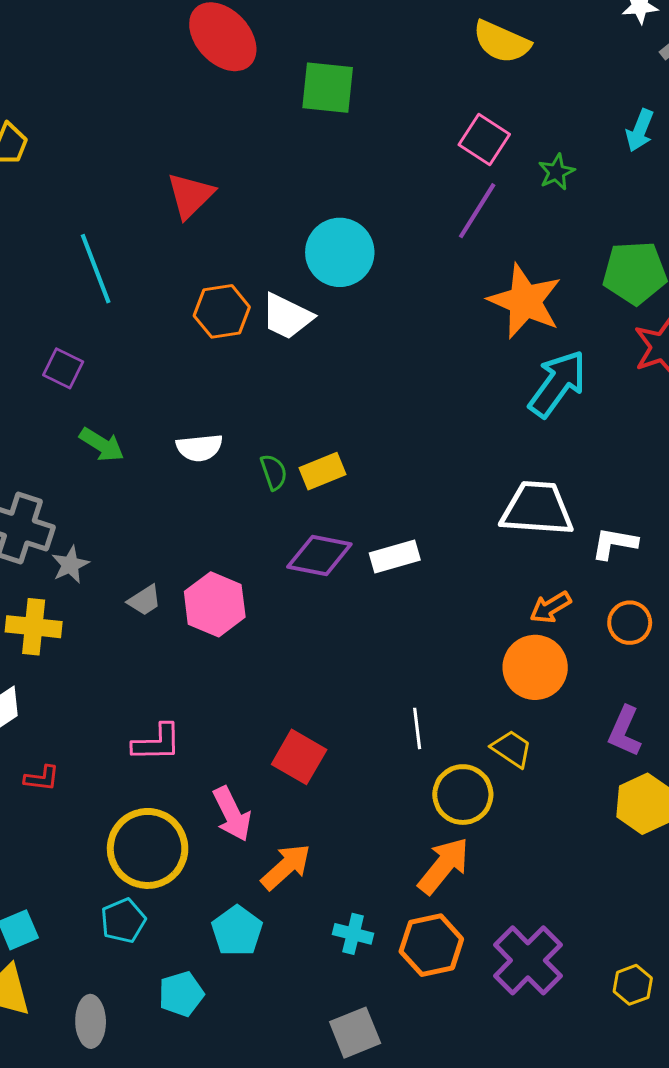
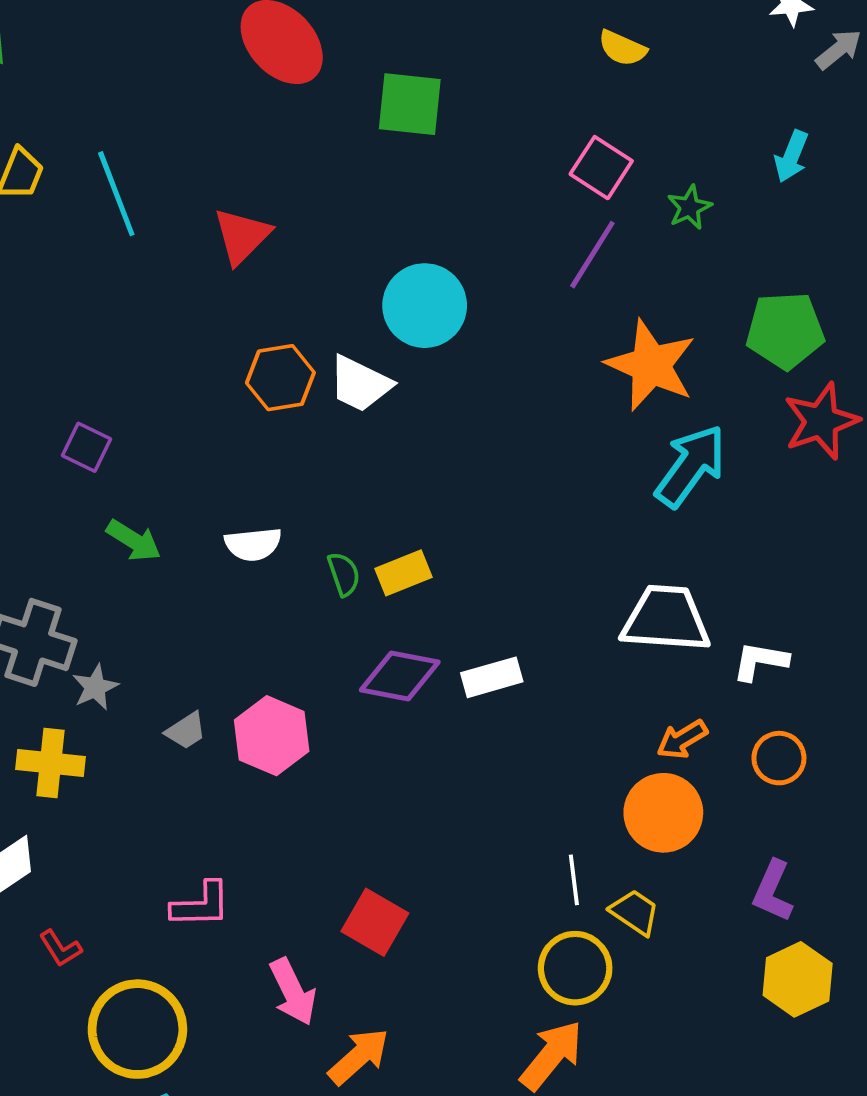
yellow semicircle: (502, 42) -> (622, 48), size x0.7
cyan line: (96, 269) -> (116, 194), moved
white line: (417, 728) -> (574, 880), moved
red L-shape: (42, 778) -> (60, 948), turned 51
yellow circle: (148, 848) -> (137, 1029), moved

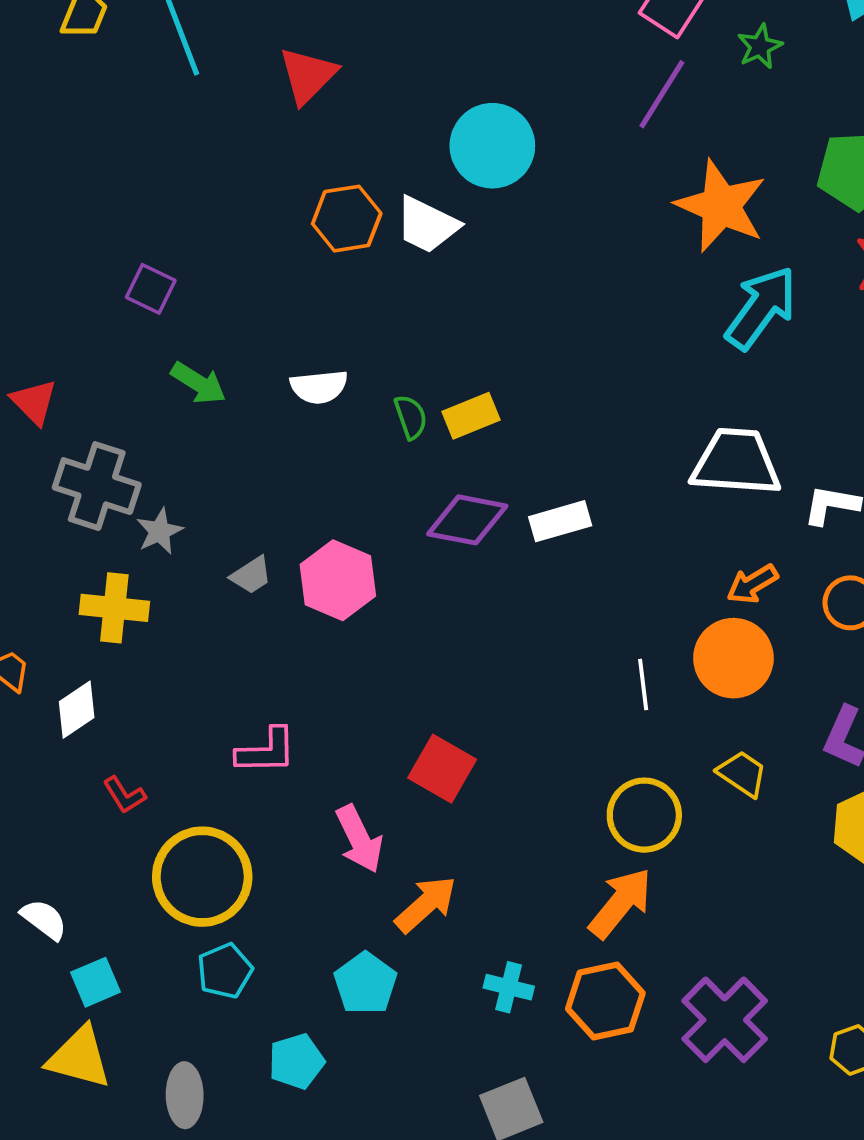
white line: (574, 880) -> (643, 684), moved
yellow trapezoid: (635, 912) -> (742, 774), moved

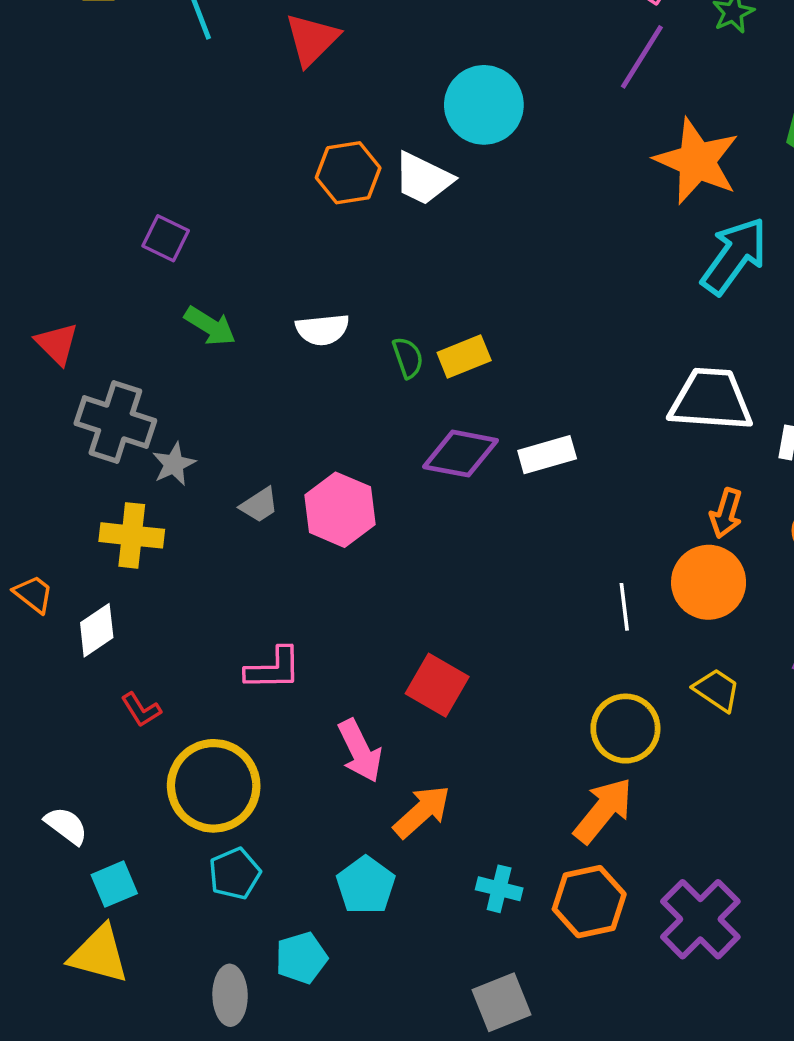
orange arrow: (752, 584) -> (726, 513), turned -42
gray ellipse: (185, 1095) -> (230, 995), moved

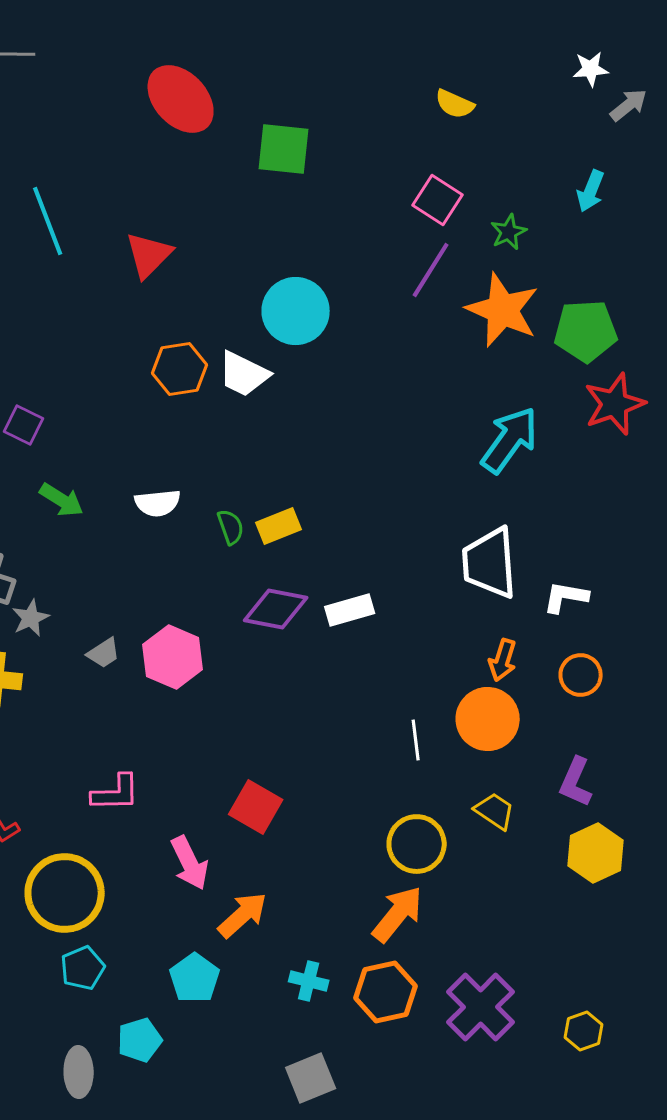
orange star: (697, 161) -> (503, 310), moved
white trapezoid: (711, 400) -> (490, 563), turned -98

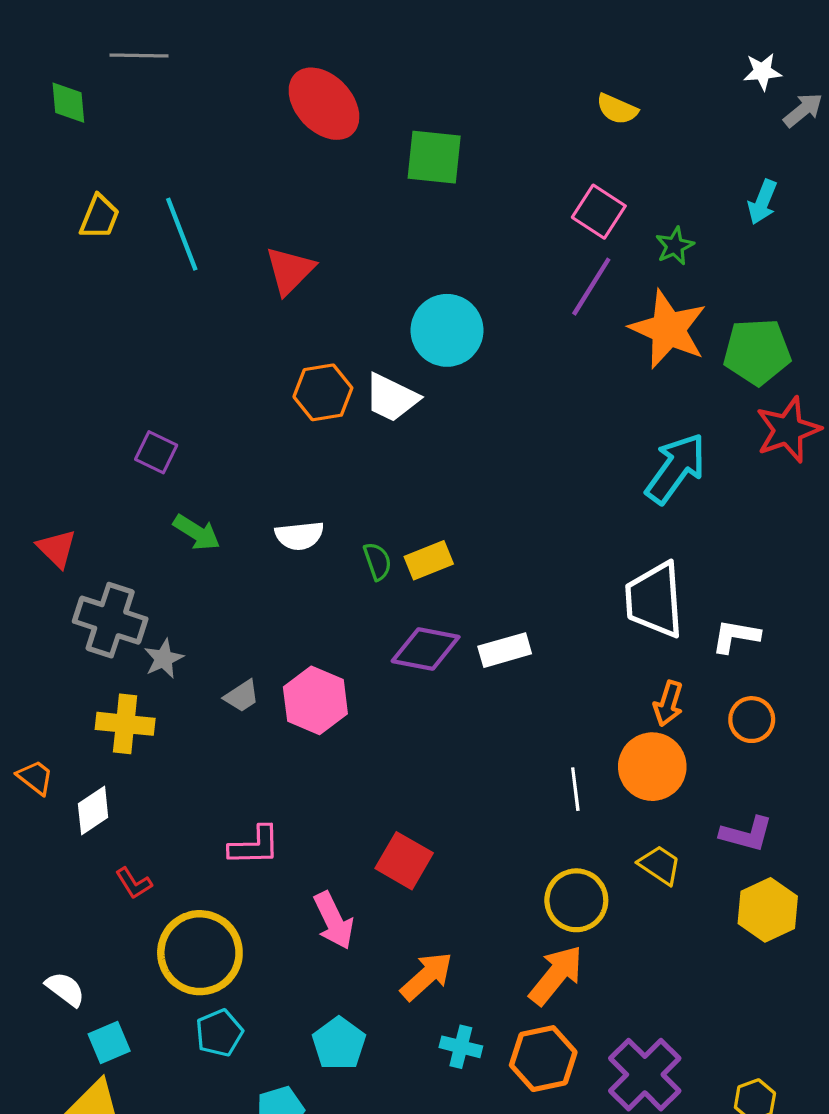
purple L-shape: (576, 782) -> (746, 834), turned -99
orange arrow: (243, 915) -> (427, 976), moved

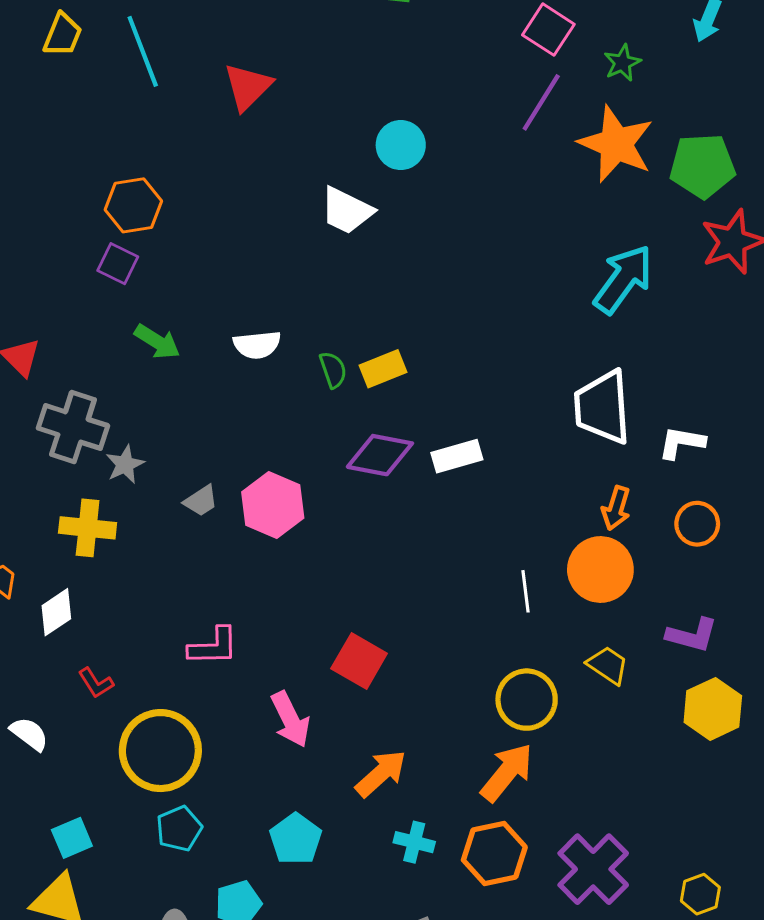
cyan circle: (447, 330) -> (401, 145), size x0.7
orange hexagon: (323, 392) -> (133, 205), moved
white semicircle: (65, 989) -> (29, 734), moved

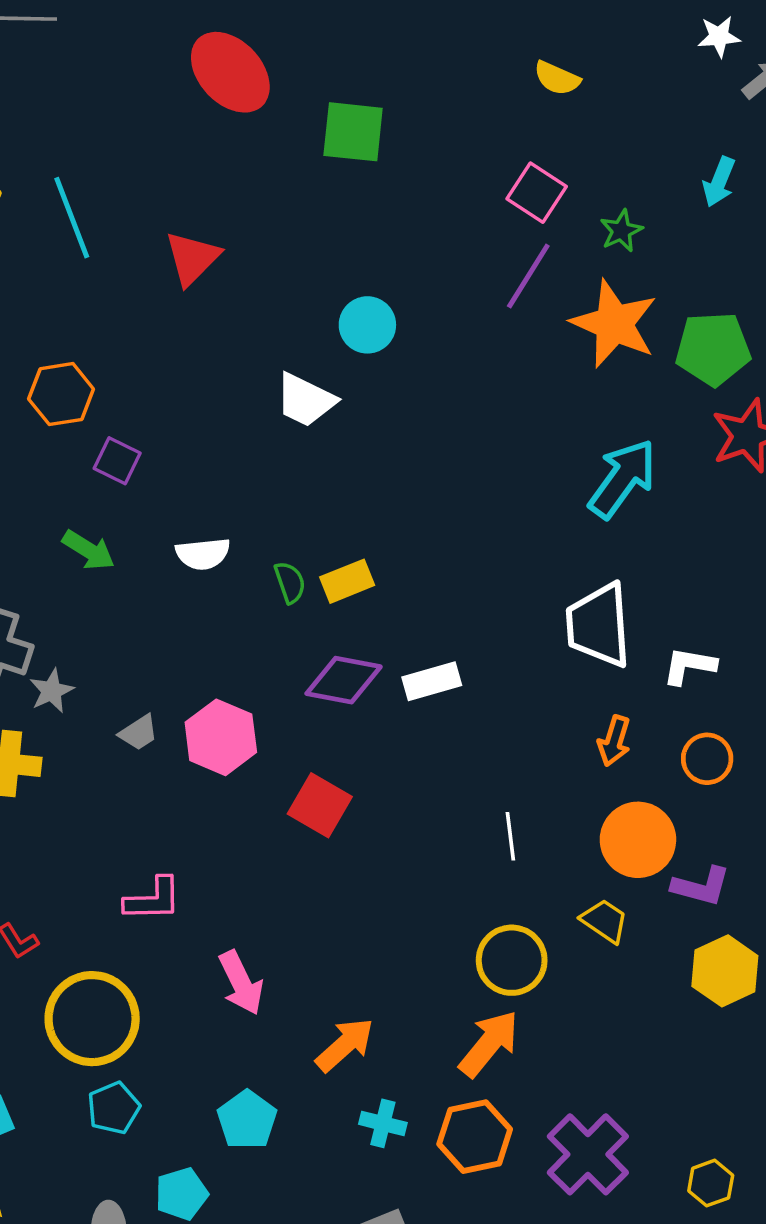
purple square: (118, 264) -> (117, 461), moved
orange circle: (600, 570) -> (638, 840), moved
red square: (359, 661) -> (320, 805), moved

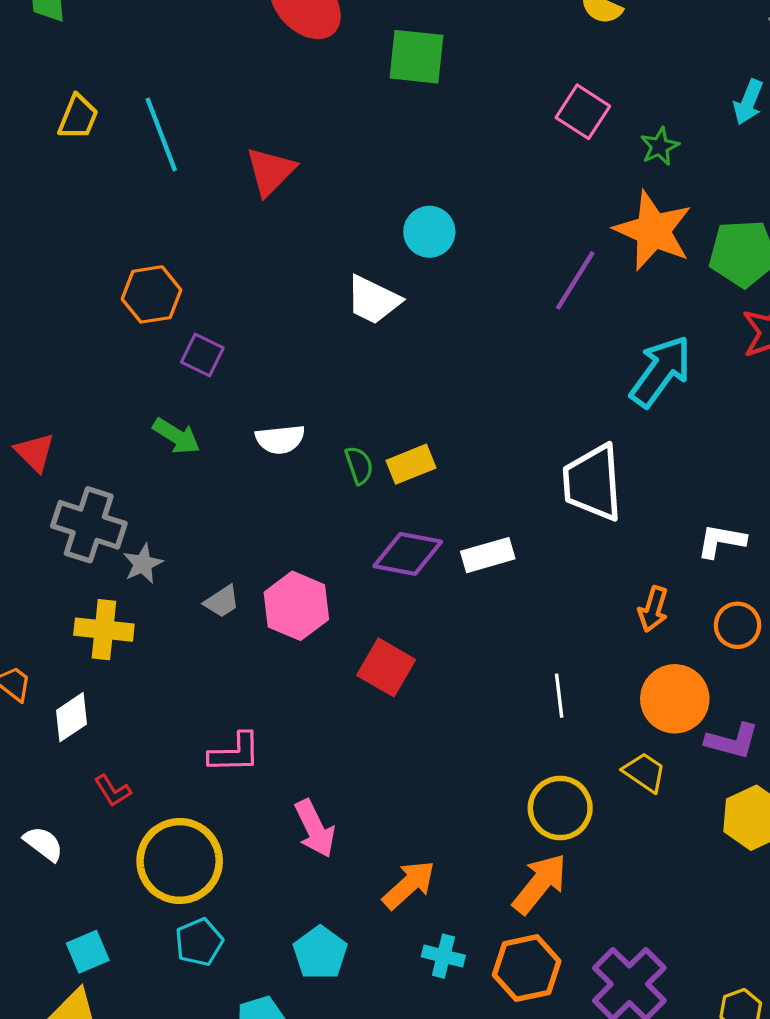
purple line: (528, 276) -> (575, 280), moved
white trapezoid: (599, 625) -> (593, 483), moved

